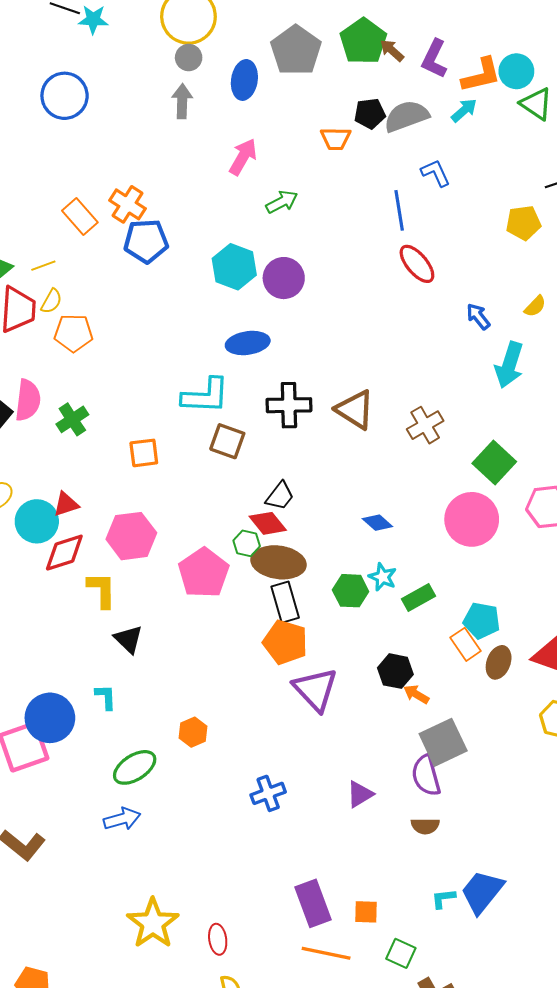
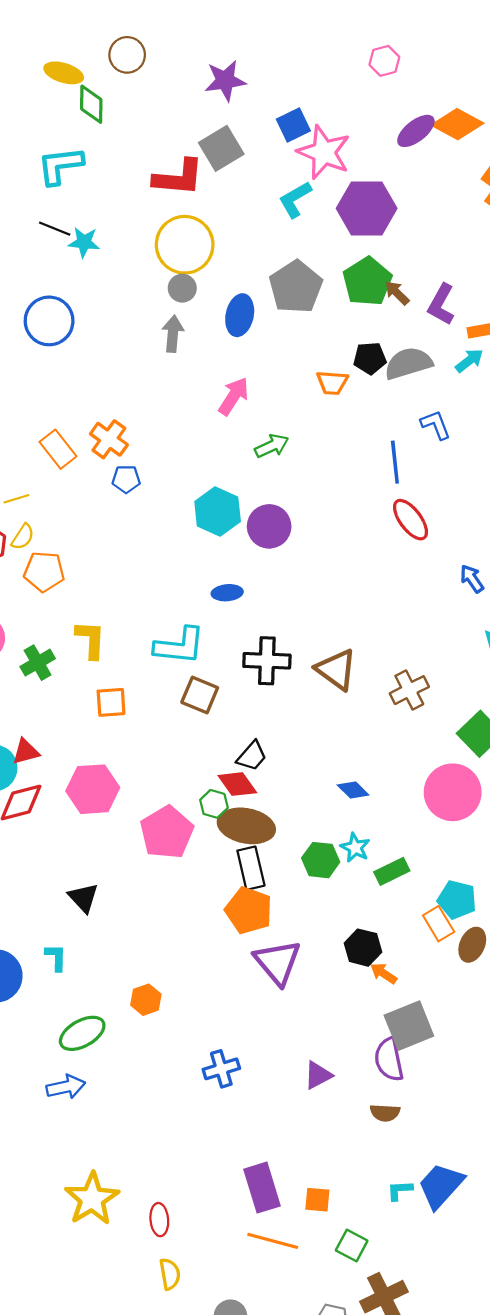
blue pentagon: (146, 241) -> (126, 479), size x0.6
blue ellipse: (248, 343) -> (227, 593), size x0.7
yellow L-shape: (102, 590) -> (91, 640), moved

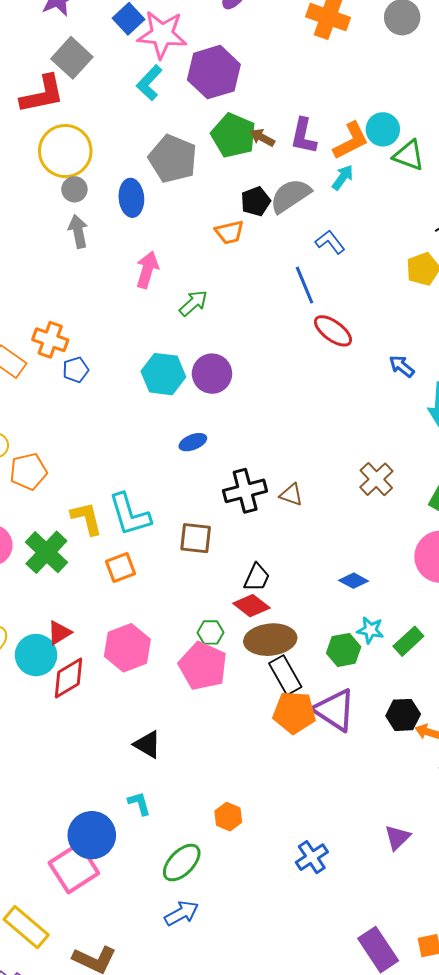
cyan L-shape: (179, 646) -> (130, 515), moved, turned 84
green cross: (38, 663) -> (46, 552), size x1.4
brown triangle: (336, 669) -> (291, 495), moved, size x0.6
green hexagon: (214, 804) -> (210, 632), moved
purple triangle: (278, 962) -> (335, 710), moved

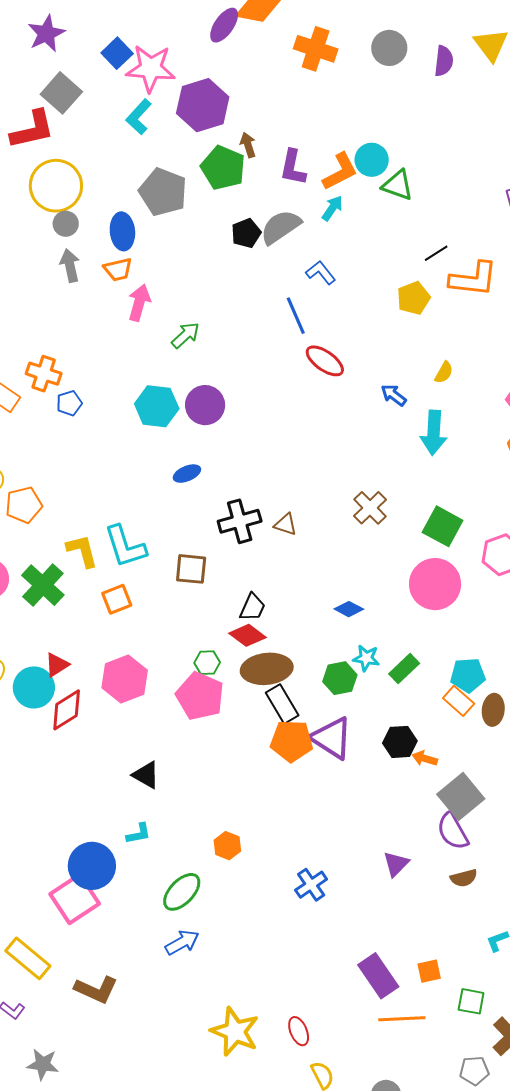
brown arrow: (262, 138) -> (248, 145), moved, turned 45
orange trapezoid: (229, 232) -> (118, 269), moved
cyan L-shape: (139, 803) -> (139, 834), turned 96

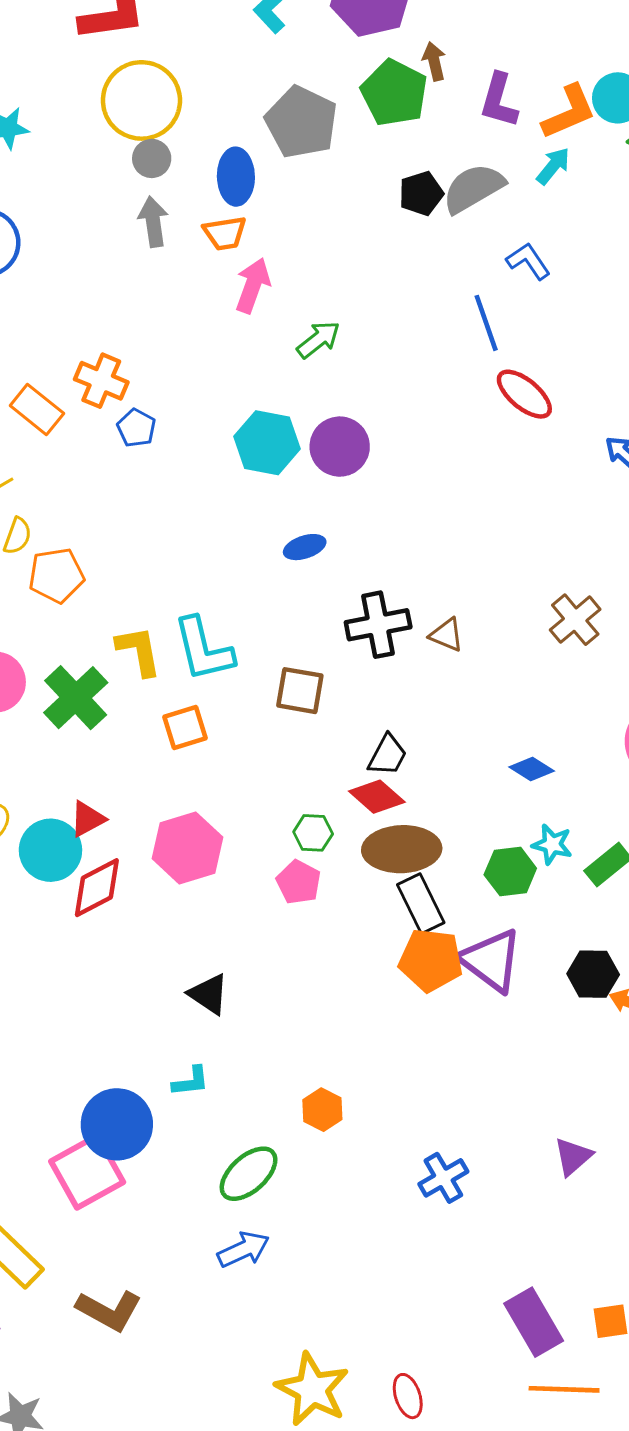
blue pentagon: (69, 403) -> (136, 428), turned -30
pink pentagon: (200, 696) -> (299, 882), size x0.6

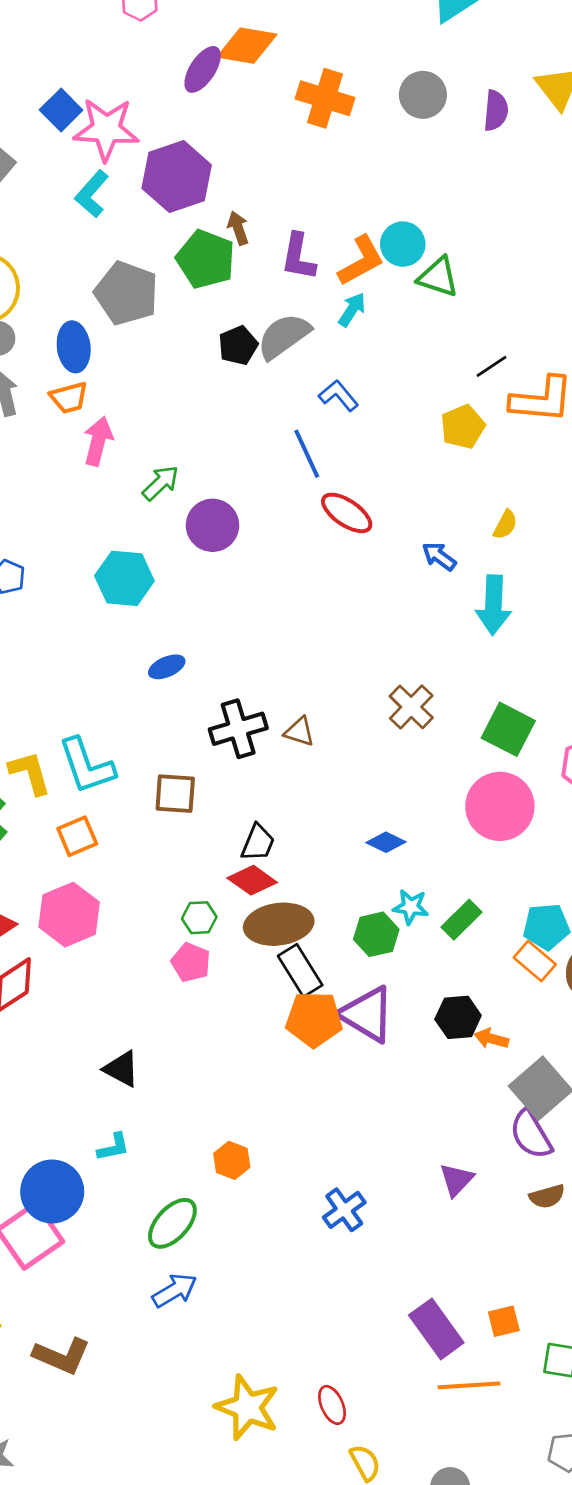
purple circle: (340, 447) -> (212, 525), moved
pink hexagon: (188, 848) -> (69, 915), moved

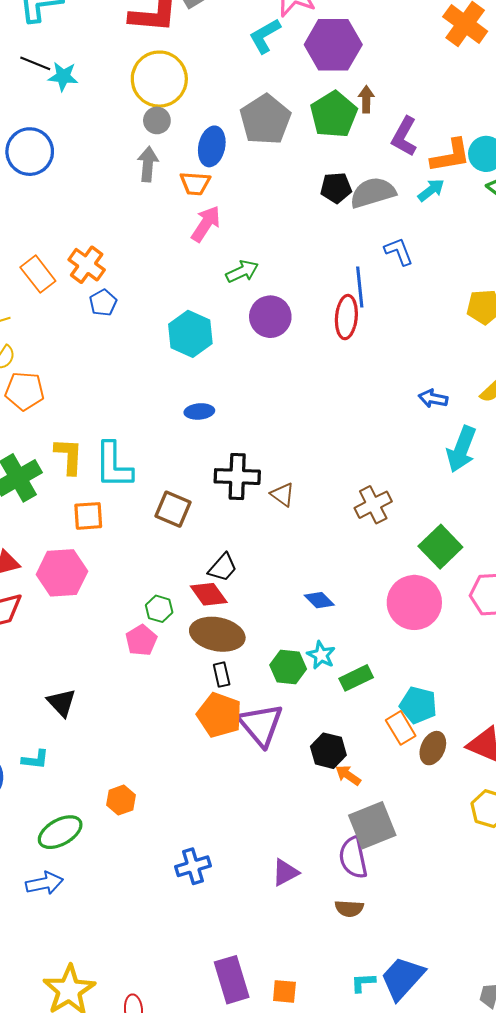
red ellipse: (347, 513) -> (346, 317), moved, turned 42
blue arrow: (439, 556) -> (433, 398), turned -44
black rectangle: (300, 970) -> (222, 675), size x0.6

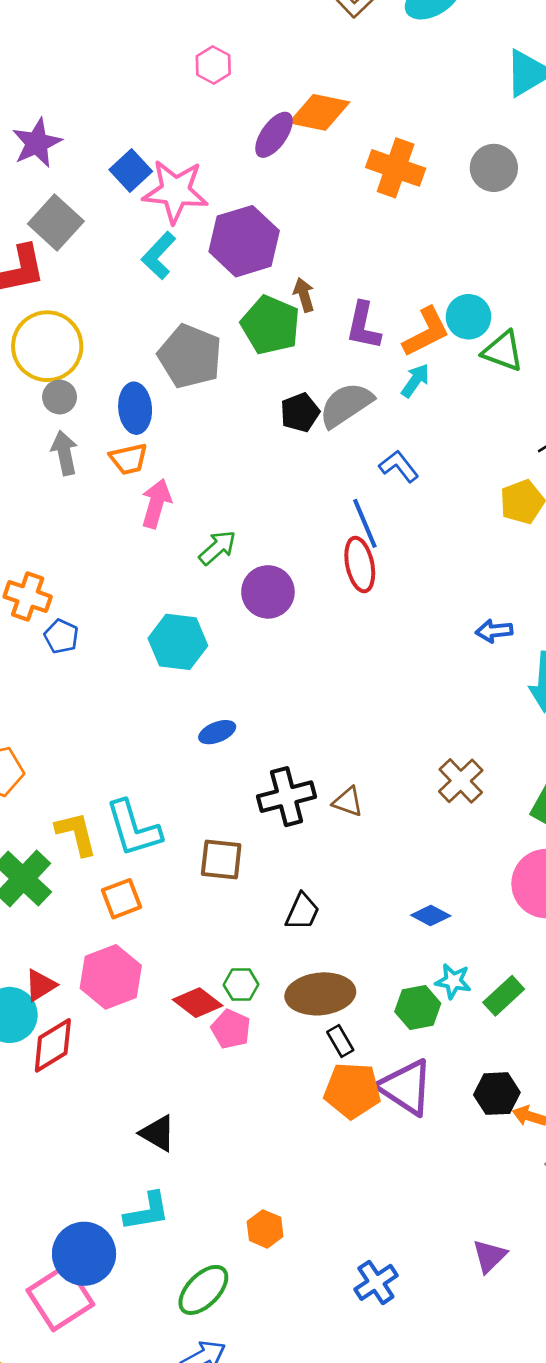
red diamond: (209, 594) -> (198, 1003), moved
cyan L-shape: (35, 759) -> (147, 1212), size x1.4

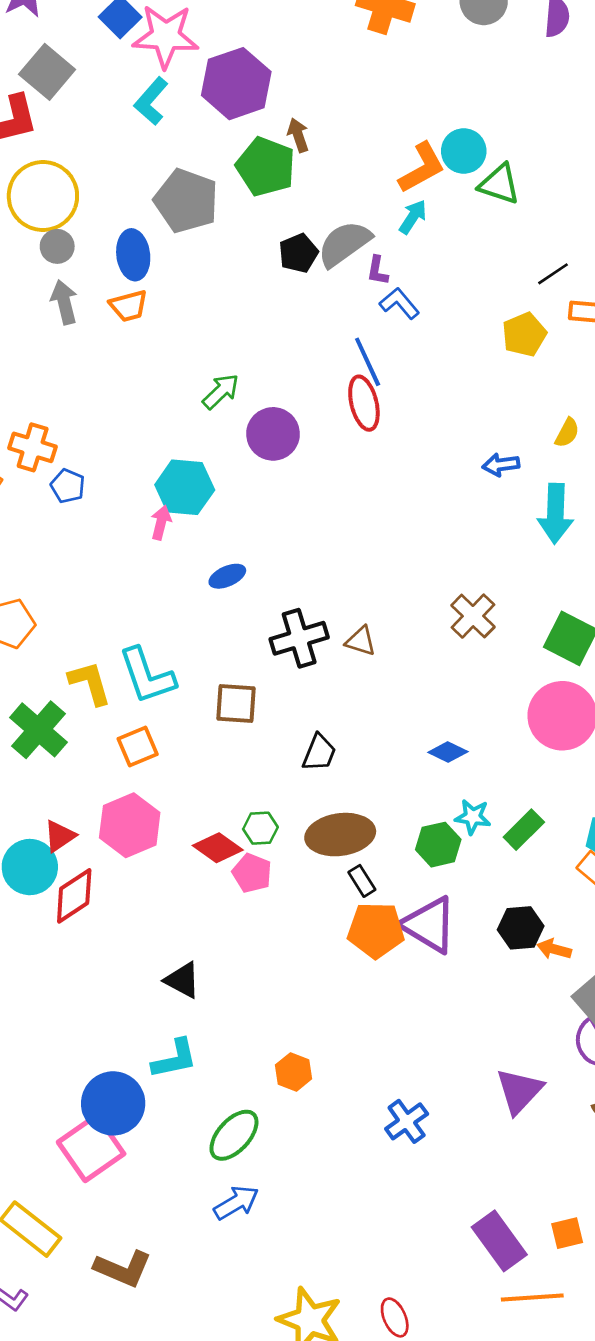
purple L-shape: (363, 326) -> (377, 271), moved, size x0.6
pink arrow: (156, 504) -> (161, 523), moved, size x0.7
purple triangle: (489, 1256) -> (519, 1091), size x1.4

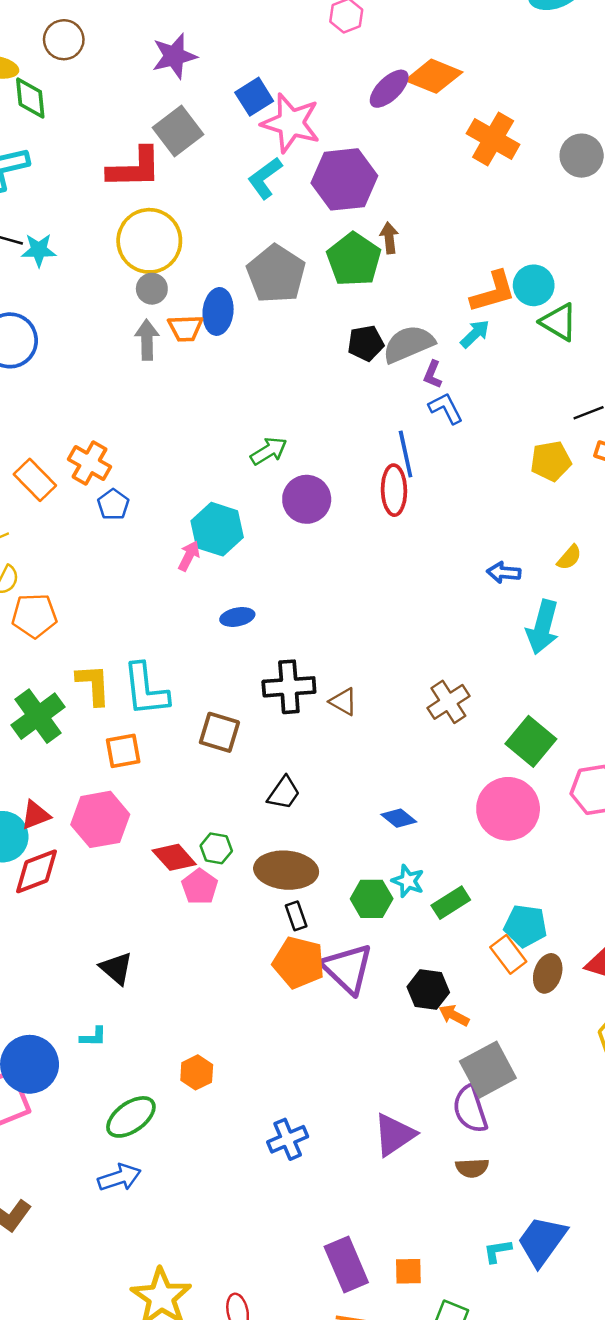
orange trapezoid: (129, 306) -> (185, 328), moved
cyan L-shape: (175, 1059) -> (93, 1037), size x0.6

